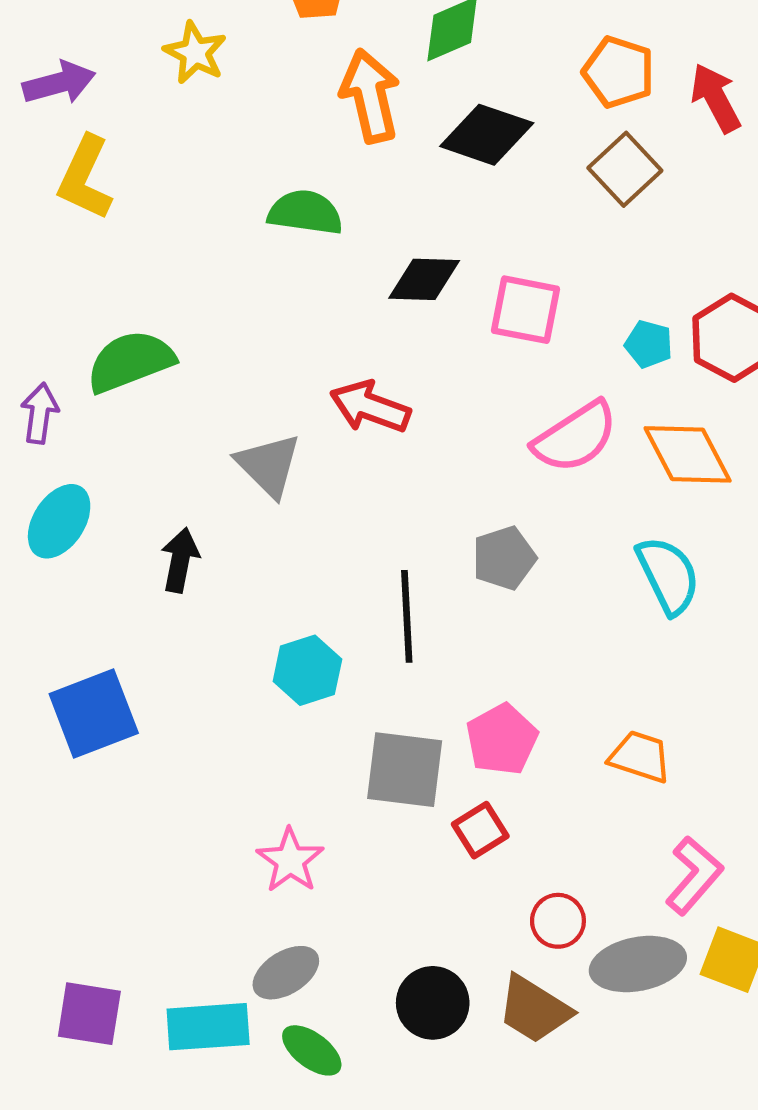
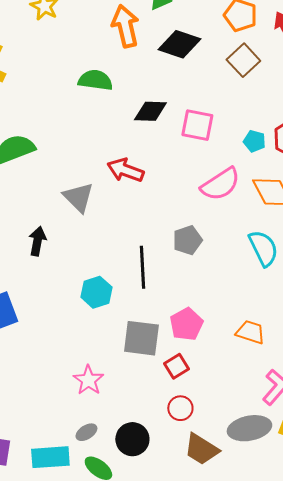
red circle: (558, 921) -> (180, 408), moved
gray ellipse: (286, 973) -> (86, 432), size x0.7
black circle: (433, 1003) -> (132, 439), moved

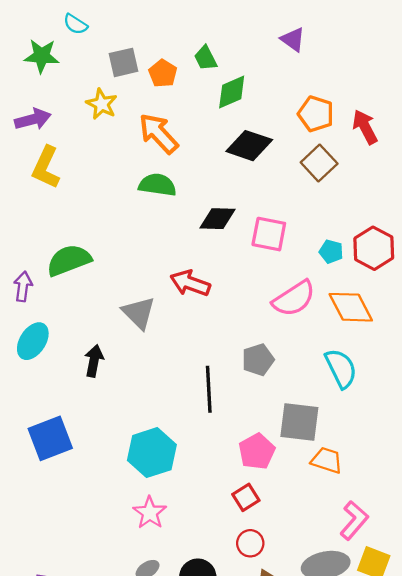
orange arrow: (125, 26) -> (158, 133), moved, turned -30
cyan hexagon: (96, 292) -> (152, 453), moved, size x1.4
gray square: (141, 338) -> (299, 422), moved

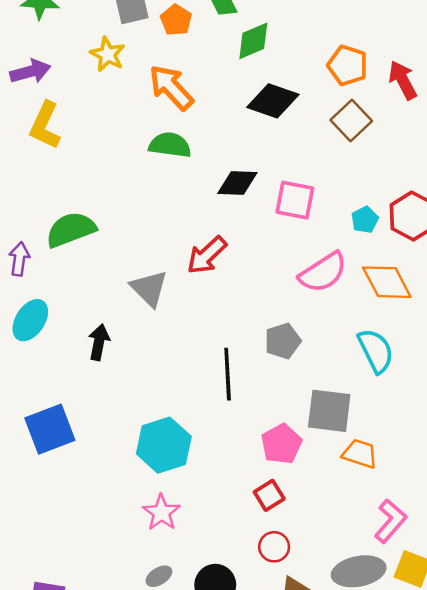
cyan pentagon: (331, 252) -> (365, 220), turned 30
red arrow: (190, 283) -> (207, 255), turned -63

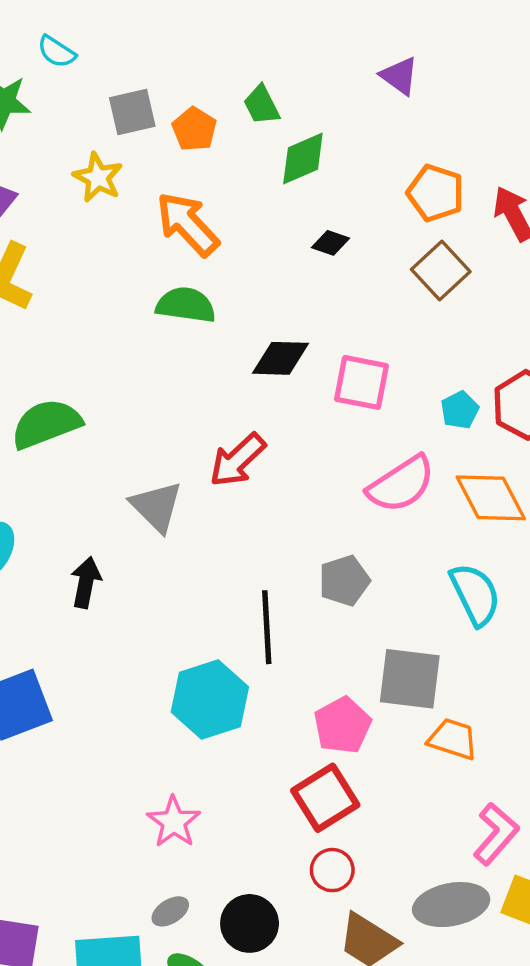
black diamond: (273, 101) -> (330, 243), size x0.5
cyan hexagon: (164, 445) -> (210, 699), moved
red square: (269, 495) -> (325, 798), size x1.5

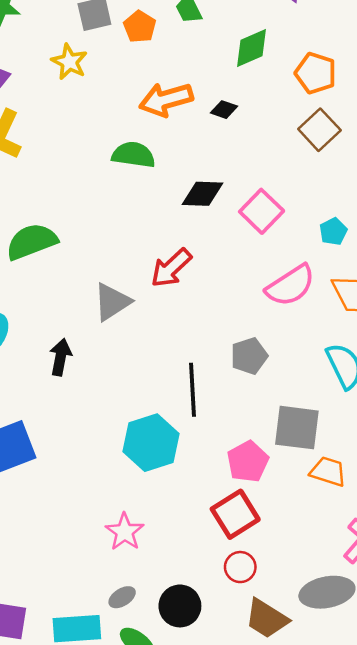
green diamond: (303, 159) -> (252, 48), moved
orange arrow: (187, 224) -> (166, 100), moved, turned -63
black diamond: (330, 243) -> (224, 110), moved
pink square: (361, 382) -> (262, 211), turned 33
gray triangle: (156, 507) -> (112, 302), turned 42

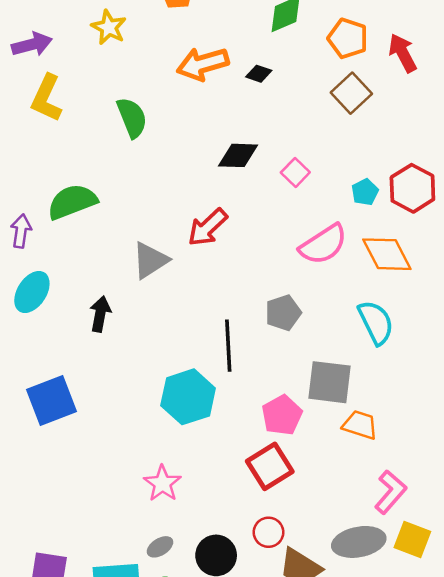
green semicircle: (133, 155) -> (132, 118), moved, turned 60
pink square: (262, 211) -> (295, 172), size x0.7
red circle: (240, 567) -> (269, 532), moved

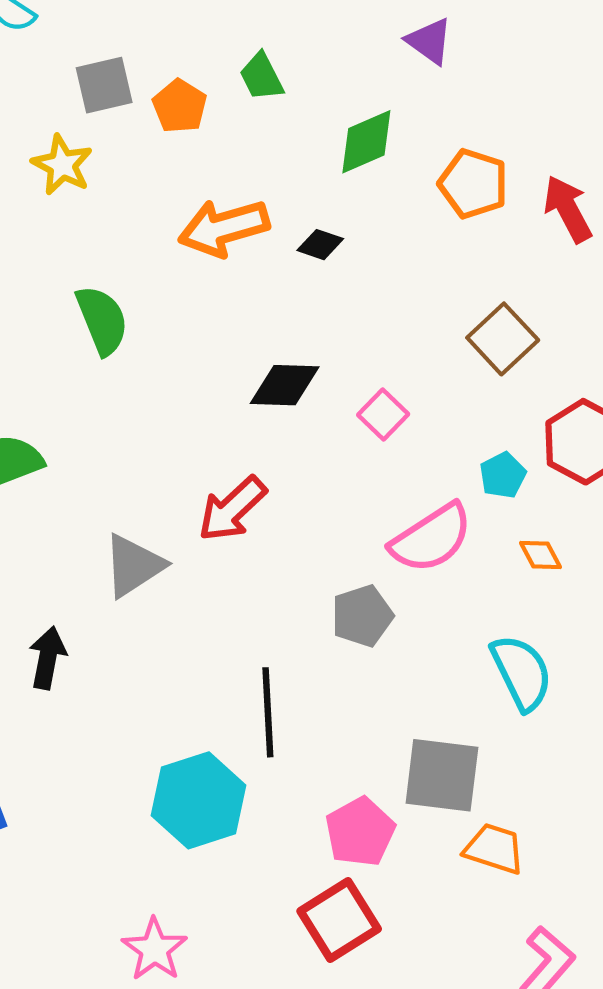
brown square: (351, 93) -> (503, 339), moved
cyan pentagon: (365, 192) -> (503, 475), moved
orange diamond: (387, 254) -> (540, 555), size x0.5
gray pentagon: (283, 313) -> (362, 616), moved

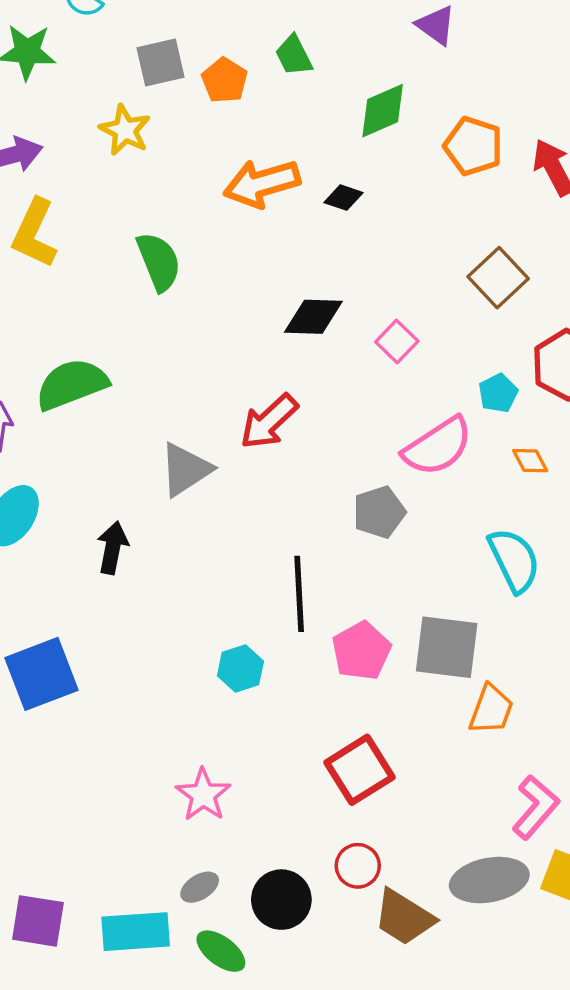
cyan hexagon: (199, 800) -> (240, 669), size x0.6
pink pentagon: (360, 832) -> (361, 651), moved
orange trapezoid: (494, 849) -> (491, 709), turned 92

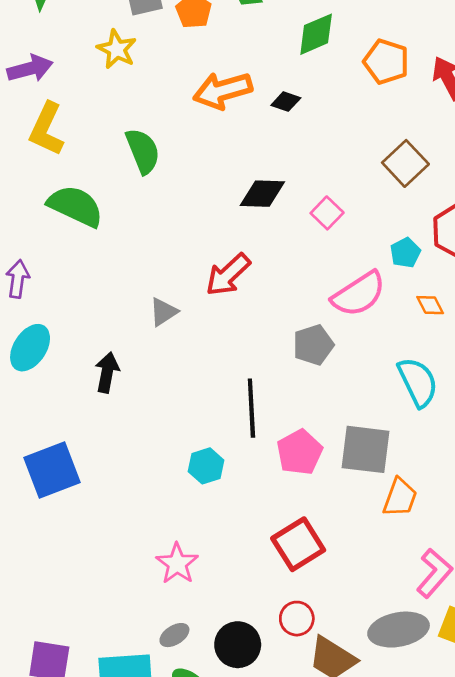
green semicircle: (72, 384) -> (75, 206), moved, turned 46
gray triangle: (185, 470) -> (163, 312), size x0.7

